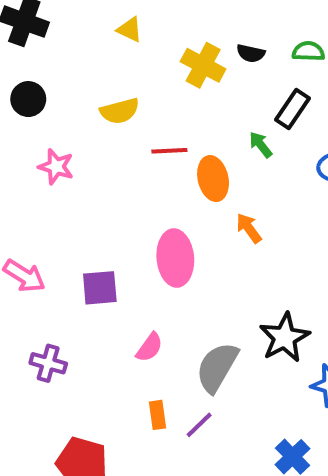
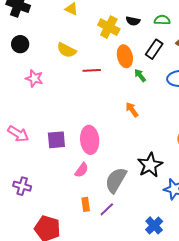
yellow semicircle: (120, 111) -> (66, 50), turned 42
green arrow: (261, 145) -> (140, 75), moved
orange ellipse: (213, 179) -> (125, 56), moved
pink ellipse: (175, 258) -> (90, 140), moved
purple cross: (48, 363) -> (22, 186), moved

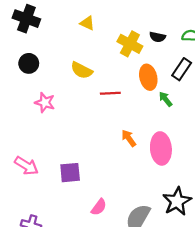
orange arrow: (132, 110) -> (129, 138), moved
pink ellipse: (90, 140) -> (161, 148), moved

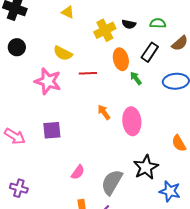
yellow cross: (130, 44) -> (105, 30), turned 35
pink star: (45, 102) -> (48, 81), moved, size x1.5
purple square: (70, 173) -> (52, 130), moved

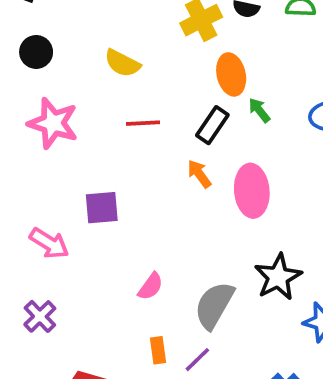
black rectangle: (150, 52) -> (212, 125), moved
red line: (88, 73) -> (143, 123), moved
pink star: (48, 81) -> (53, 123), moved
pink arrow: (15, 136) -> (49, 243), moved
purple cross: (19, 188) -> (40, 316), turned 30

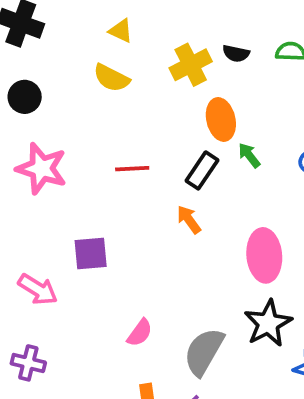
yellow semicircle: (122, 63) -> (111, 78), moved
pink ellipse: (252, 191) -> (264, 255), moved
purple cross: (40, 316) -> (28, 363), turned -32

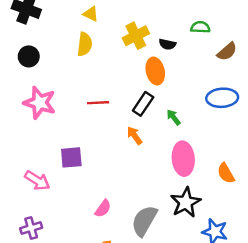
black semicircle: (236, 53) -> (167, 44), moved
yellow semicircle: (111, 78) -> (85, 44), turned -110
green arrow: (249, 155) -> (174, 117), moved
purple cross: (28, 363) -> (31, 228), turned -30

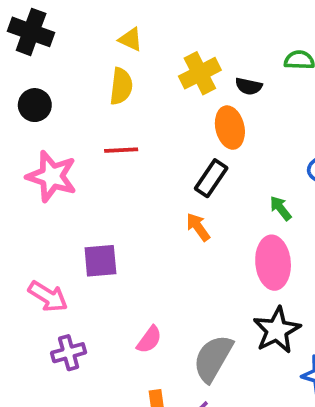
red line: (98, 103) -> (121, 150), moved
green arrow: (174, 117) -> (281, 208), moved
purple cross: (31, 228) -> (69, 353), moved

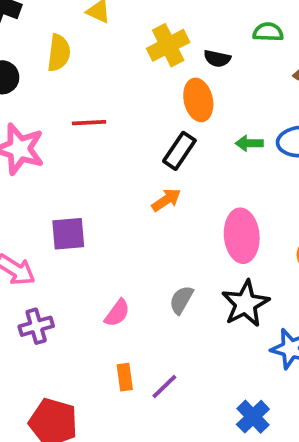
yellow semicircle: (121, 86) -> (59, 53), moved
green arrow: (281, 208) -> (249, 143), moved, turned -52
orange arrow: (198, 227) -> (166, 200), turned 92
gray semicircle: (213, 358) -> (181, 300), moved, size x0.6

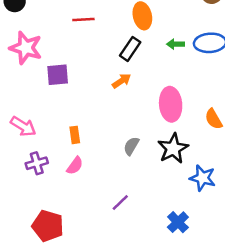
red line: (89, 123) -> (83, 20), moved
purple square: (68, 234) -> (58, 75), moved
pink semicircle: (117, 313) -> (75, 166), moved
orange rectangle: (125, 377) -> (75, 135), moved

